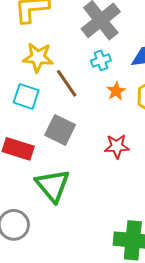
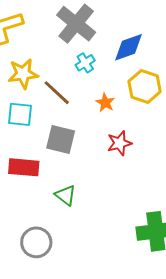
orange star: (116, 91) -> (105, 103), moved
green triangle: (53, 185) -> (66, 195), size x0.6

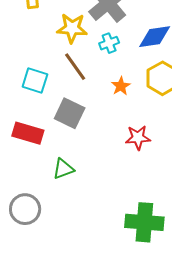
yellow star: (23, 74) -> (72, 28), moved
red star: (119, 143) -> (138, 138), moved
green triangle: (66, 195) -> (63, 169), turned 50

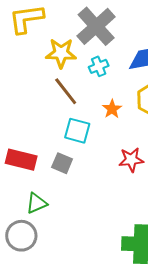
cyan square: (35, 81) -> (77, 131), moved
gray square: (70, 113) -> (62, 163), moved, size x0.7
green triangle: (63, 169) -> (37, 203), moved

